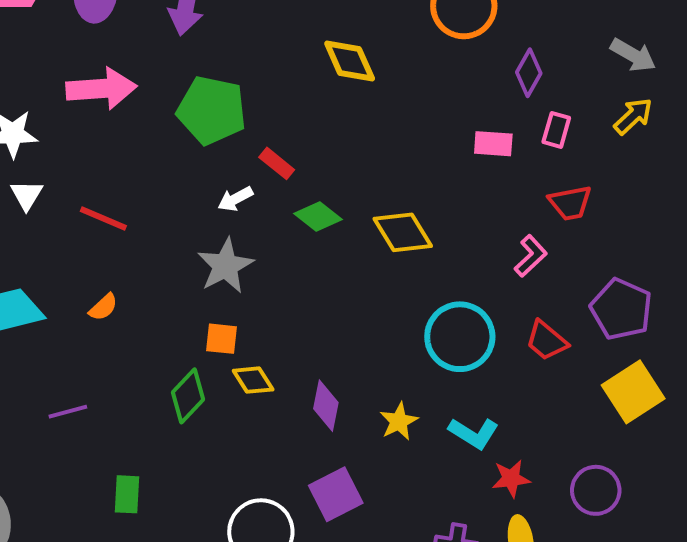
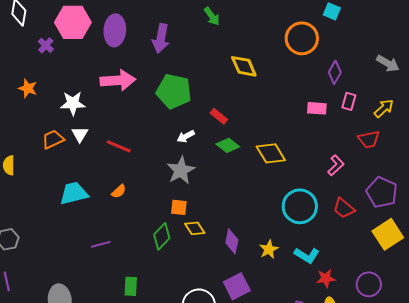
yellow arrow: (633, 116) -> (384, 108), moved
red rectangle: (277, 163) -> (219, 116), moved
red trapezoid: (570, 203) -> (369, 139), moved

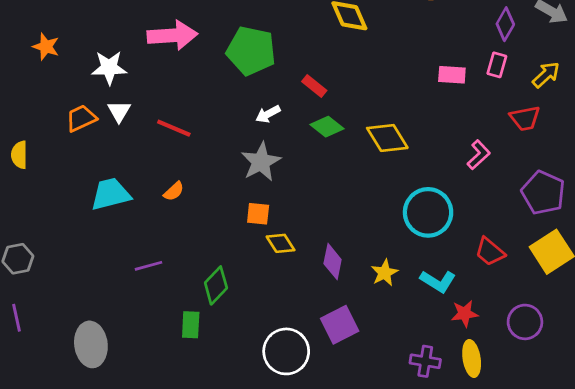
purple diamond: (335, 72) -> (505, 24), moved
red trapezoid: (344, 208) -> (490, 252), moved
green diamond: (162, 236) -> (216, 285), moved

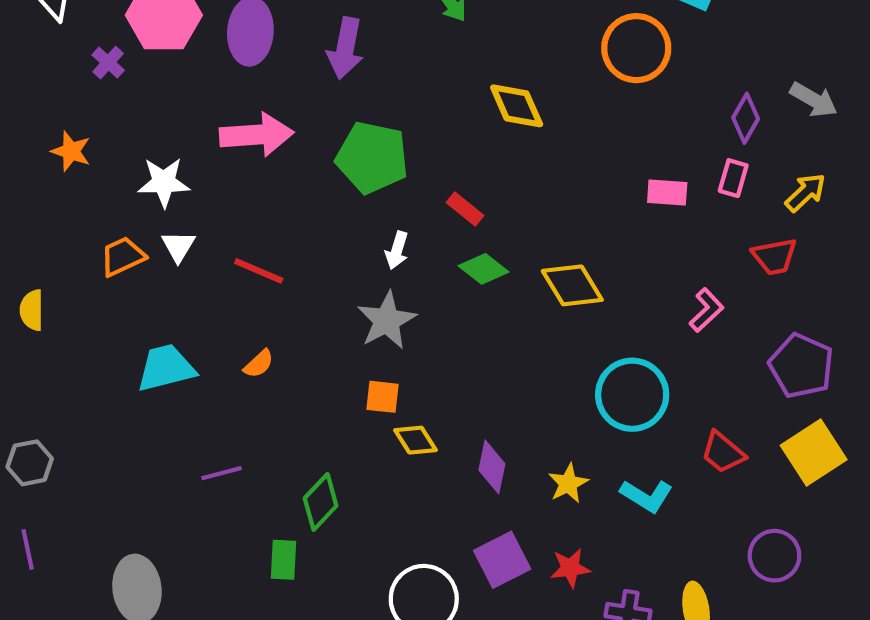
white arrow: (268, 114) -> (397, 250), turned -45
red star: (465, 314) -> (570, 568), moved

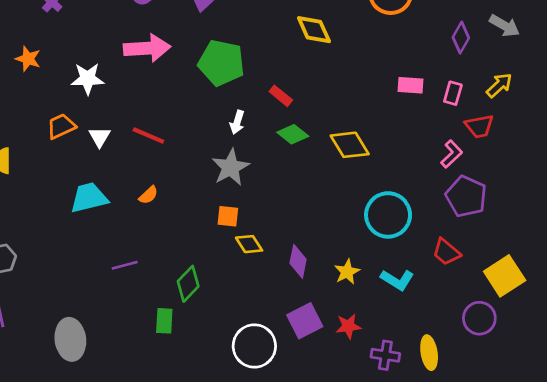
pink rectangle: (733, 178) -> (453, 93), moved
white triangle: (178, 246) -> (99, 137), moved
pink L-shape: (706, 310) -> (452, 154), moved
purple pentagon: (801, 366) -> (466, 196), moved
yellow square: (814, 452) -> (505, 276), moved

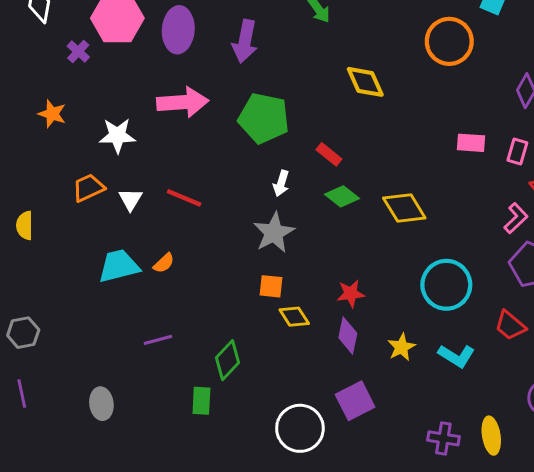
orange semicircle: (148, 195) -> (164, 263), moved
red star: (348, 326) -> (351, 294), moved
gray ellipse: (70, 339) -> (101, 404), moved, size x0.7

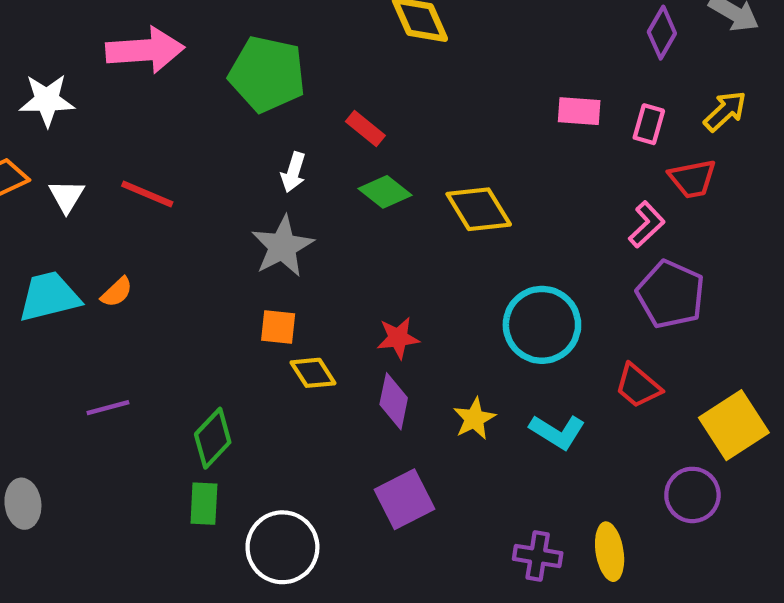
green rectangle: (201, 401) -> (204, 504), moved
white circle: (300, 428) -> (282, 547), moved

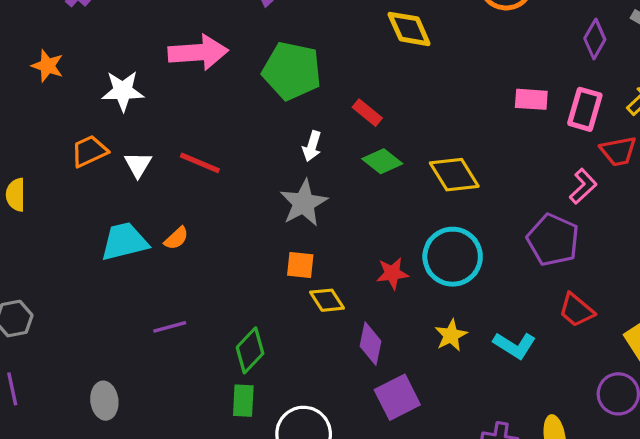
pink rectangle: (649, 124) -> (585, 109), size x1.4
purple pentagon: (671, 294) -> (553, 240), moved
cyan circle: (542, 325) -> (453, 257), moved
purple diamond: (394, 401) -> (371, 344), moved

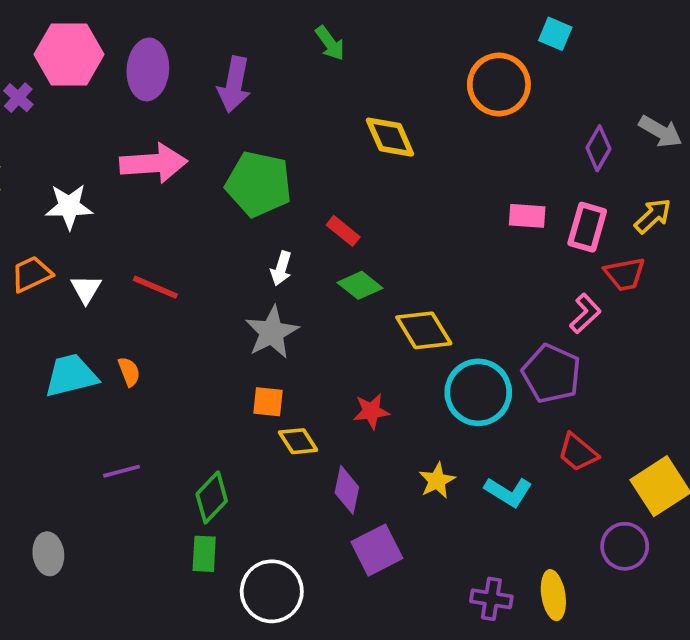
yellow diamond: (454, 175) -> (424, 330), moved
orange semicircle: (176, 238) -> (129, 372), turned -68
cyan circle: (453, 257) -> (478, 392), moved

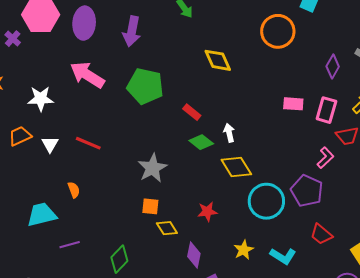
pink arrow: (153, 163) -> (87, 75), turned -144
white arrow: (281, 268) -> (229, 133), moved, turned 150
cyan trapezoid: (71, 375) -> (42, 215), moved

